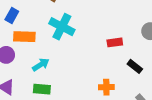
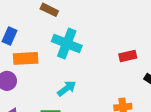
cyan arrow: (41, 65) -> (67, 88), moved

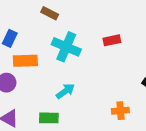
red rectangle: (128, 56) -> (112, 40), moved

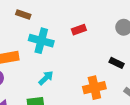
orange cross: (120, 111) -> (94, 88), size x1.5

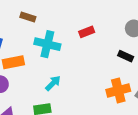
black rectangle: (117, 63) -> (126, 56), moved
orange cross: (94, 88) -> (118, 90), moved

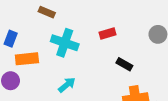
black rectangle: (126, 56) -> (124, 64), moved

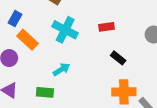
orange rectangle: (27, 59) -> (28, 40), turned 40

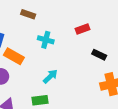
cyan cross: (65, 30) -> (46, 40), size x0.7

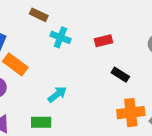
cyan cross: (46, 40) -> (60, 37), moved

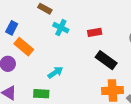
black rectangle: (120, 75) -> (106, 60), size x1.5

